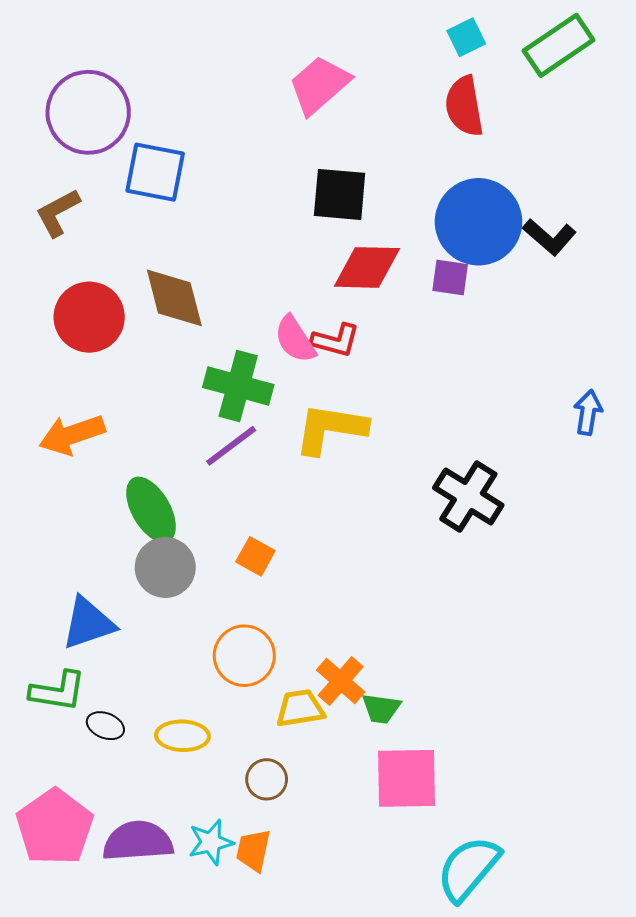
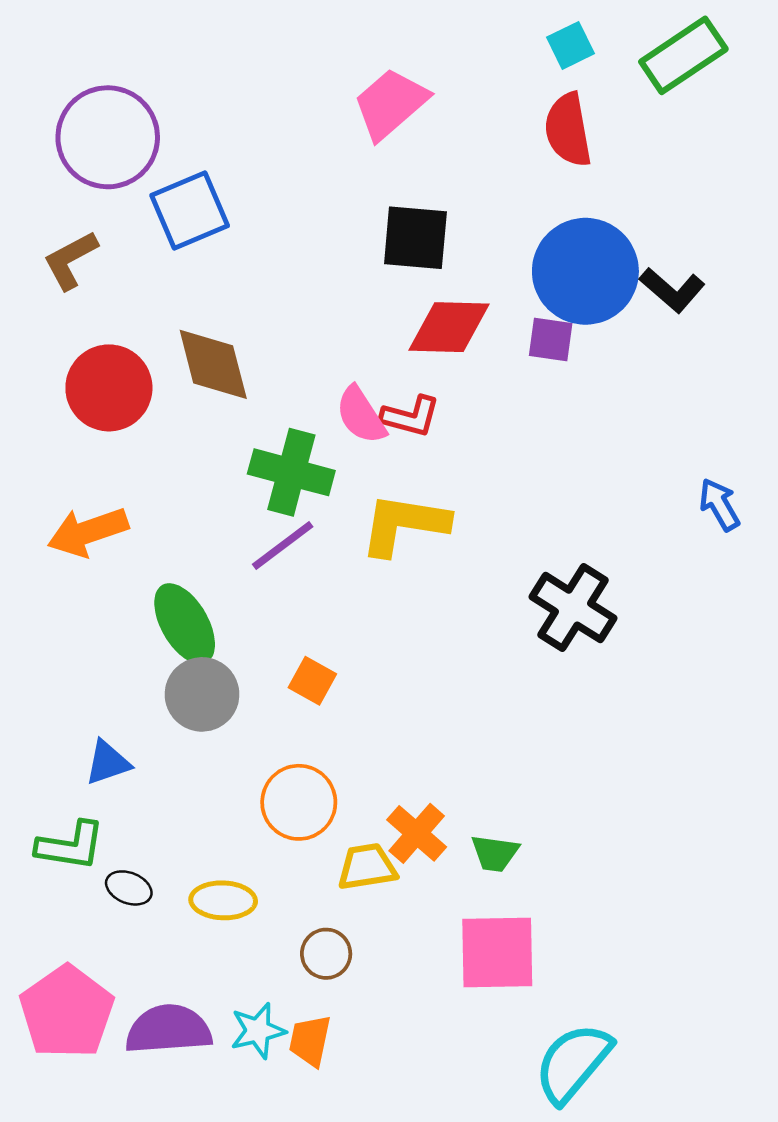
blue square: (155, 172) -> (190, 210), turned -34
blue arrow: (588, 412) -> (719, 505), turned -39
blue triangle: (88, 623) -> (108, 763), size x0.7
green trapezoid: (381, 708) -> (495, 853), moved

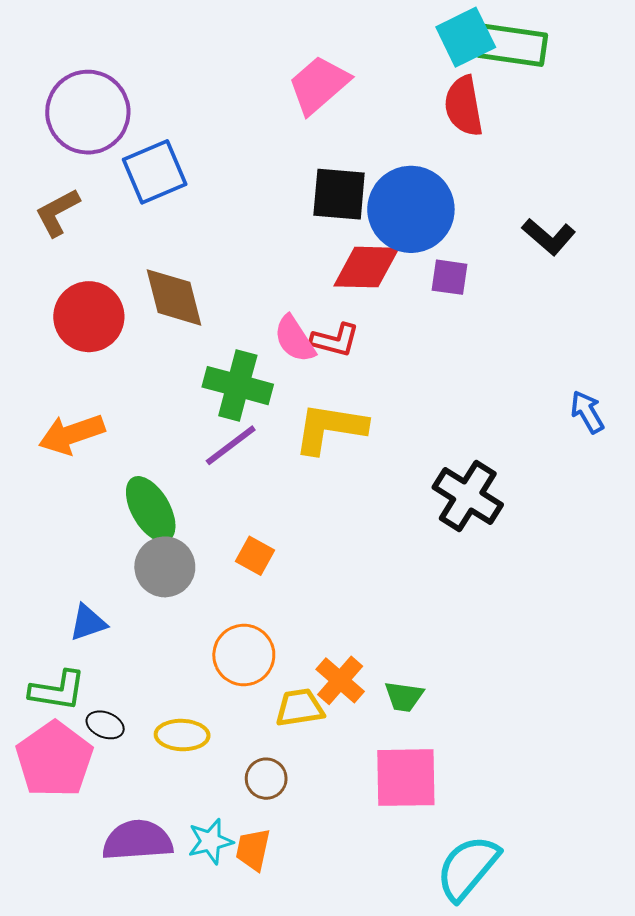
cyan square: (571, 45) -> (466, 37), size x1.5
green rectangle: (683, 55) -> (512, 45), moved, turned 42
blue circle: (585, 271) -> (411, 209), moved
pink pentagon: (67, 1012) -> (54, 759), moved

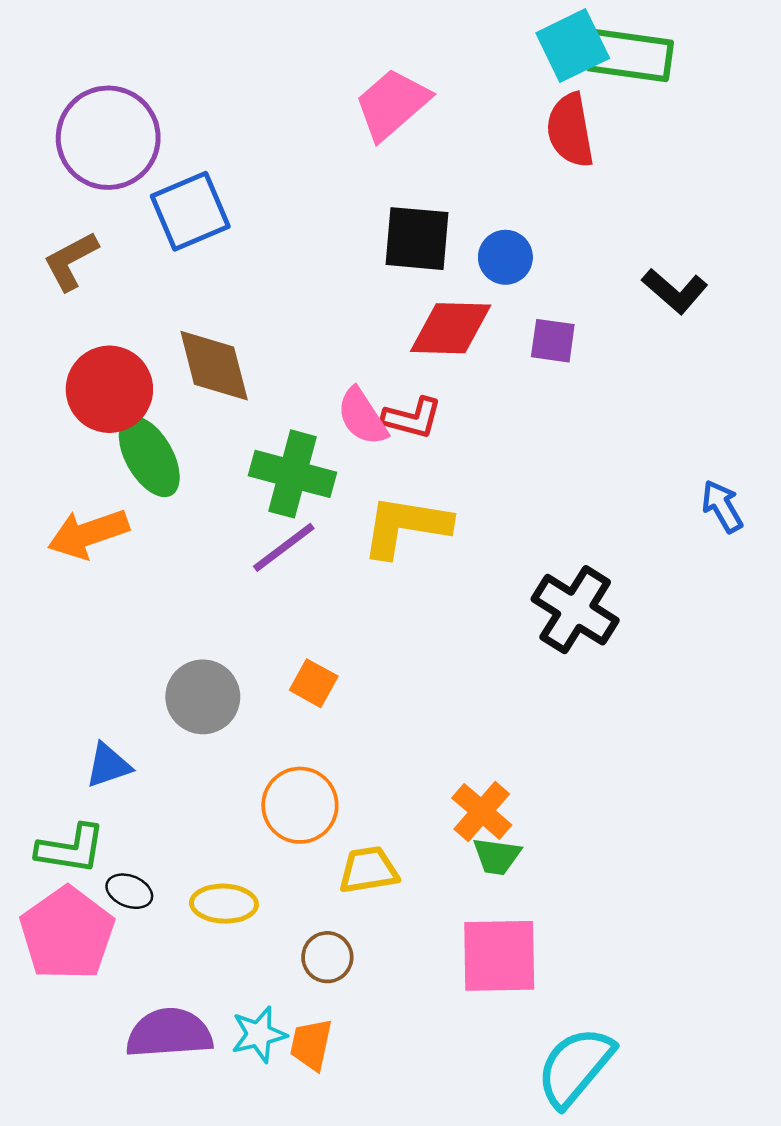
blue circle: (411, 209) -> (505, 257), size x0.5
green ellipse: (151, 509) -> (149, 457), moved
orange cross: (340, 680) -> (482, 811), moved

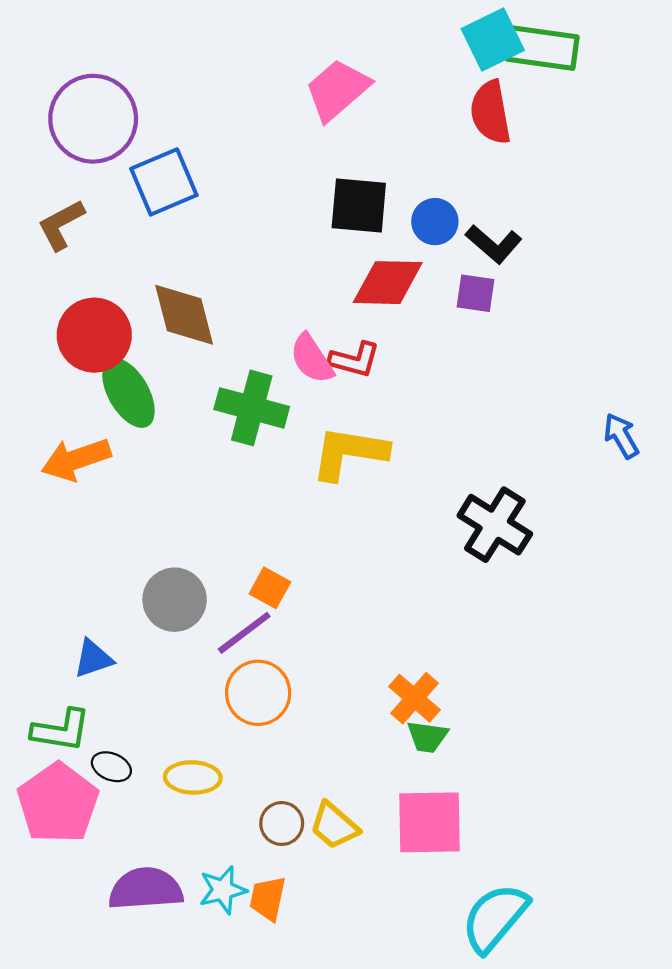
black L-shape: (675, 291) -> (494, 244), moved
purple line: (284, 547) -> (244, 633), moved
yellow trapezoid: (368, 870) -> (334, 826), moved, turned -130

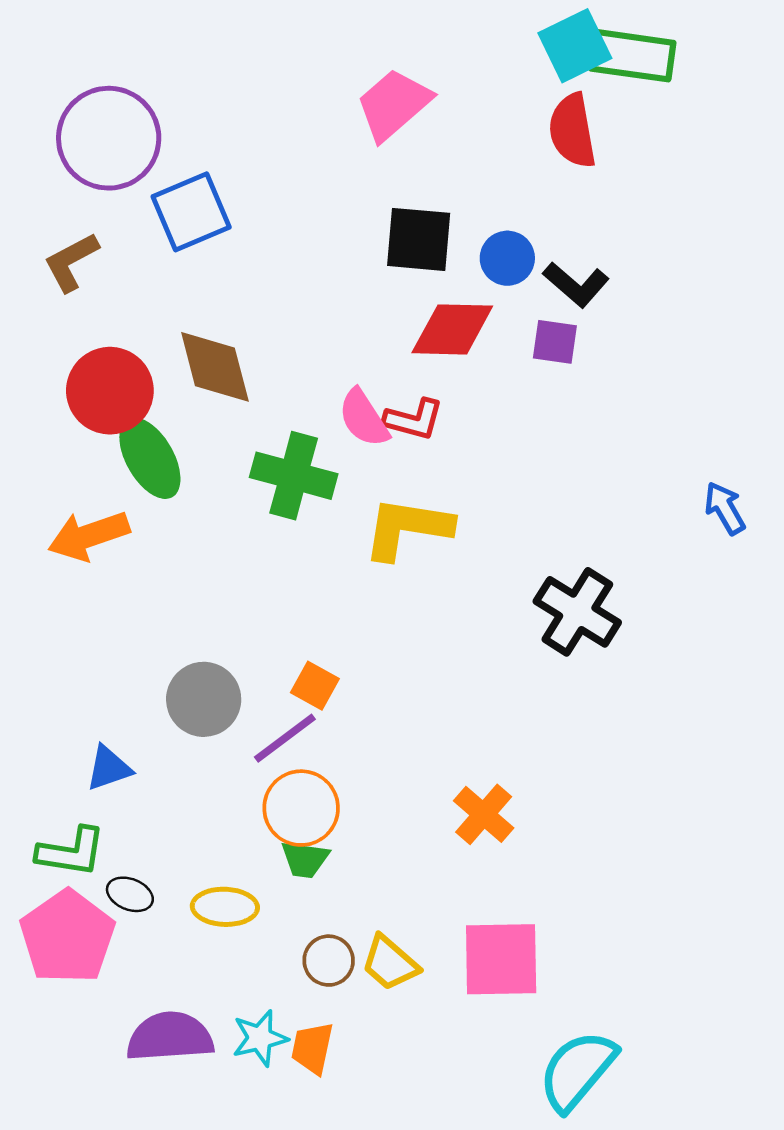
green trapezoid: (427, 737) -> (305, 859), moved

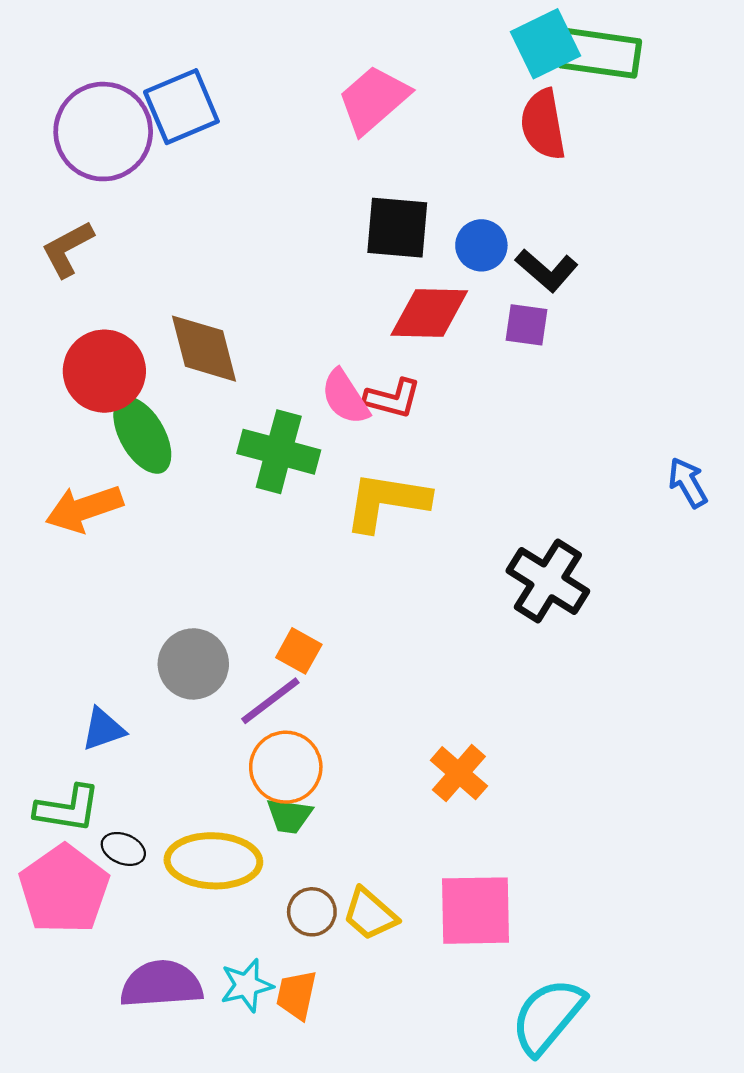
blue square: (191, 212) -> (181, 107), moved
yellow ellipse: (225, 907) -> (213, 861), size x1.5

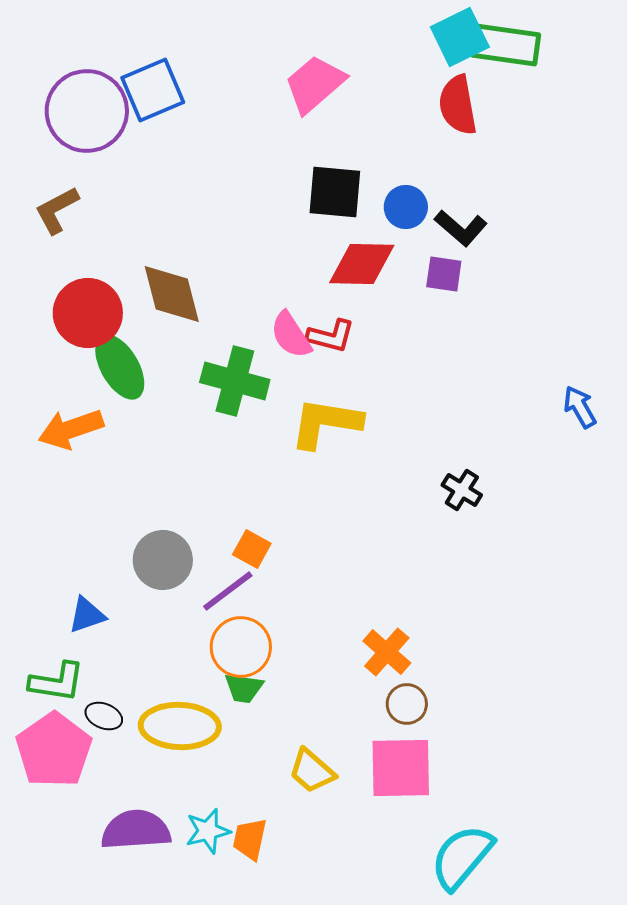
black cross: (548, 581) -> (462, 490), size x0.6
brown circle: (312, 912) -> (407, 704), moved

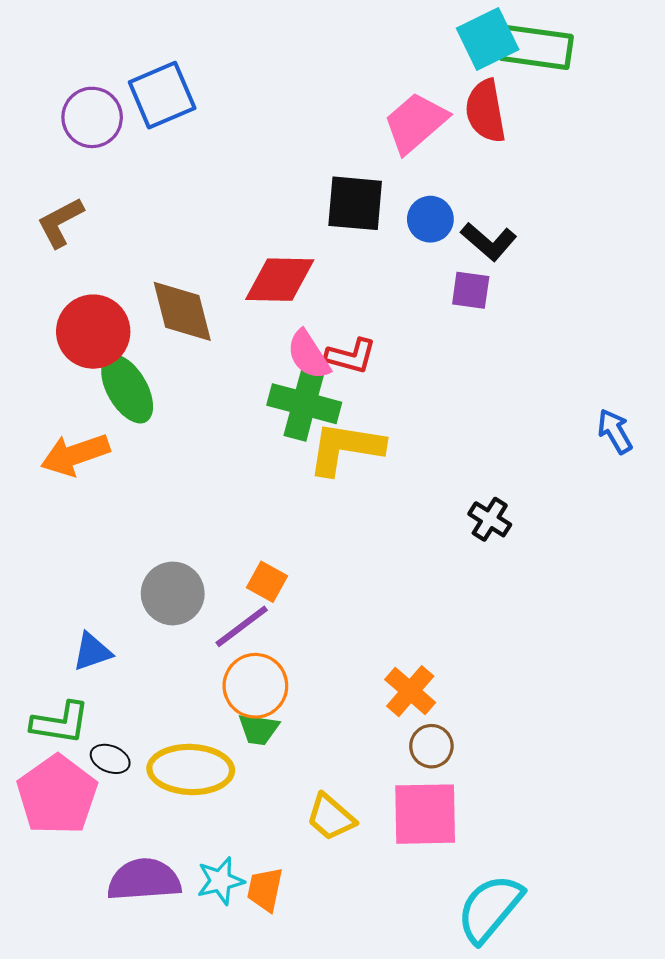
pink trapezoid: (315, 84) -> (416, 123), moved
purple circle: (87, 111) -> (92, 117), size x0.7
red diamond: (362, 264) -> (280, 280), moved
green cross: (235, 381) -> (304, 404), moved

